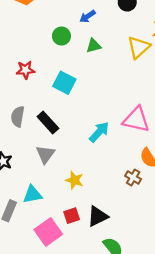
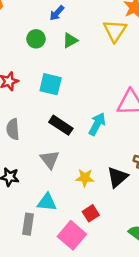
black rectangle: (48, 122) -> (61, 125), moved
cyan triangle: (32, 194) -> (47, 202), turned 30
black triangle: (98, 216) -> (117, 177), moved

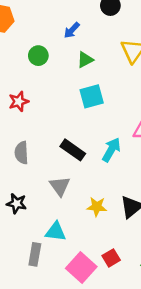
green circle: (36, 39) -> (38, 56), moved
cyan square: (51, 84) -> (92, 96), moved, turned -30
red square: (91, 213) -> (111, 258), moved

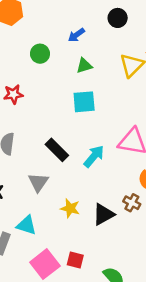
red square: (111, 258) -> (75, 260), turned 35

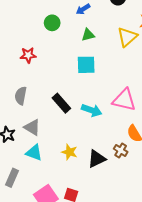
cyan arrow: (94, 156) -> (92, 110), turned 66
gray triangle: (38, 182) -> (32, 127), moved, turned -36
cyan triangle: (26, 225) -> (34, 153), moved

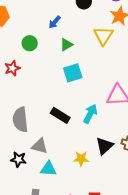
red star: (28, 55) -> (12, 68), moved
gray semicircle: (21, 96) -> (20, 120), size x1.4
cyan arrow: (92, 110) -> (90, 114), turned -66
black triangle: (97, 159) -> (104, 146), moved

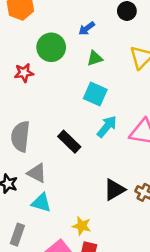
green circle: (30, 43) -> (51, 47), size x1.5
cyan square: (73, 73) -> (95, 94), turned 30
cyan arrow: (90, 114) -> (107, 127), moved
yellow star: (81, 159) -> (82, 226), moved

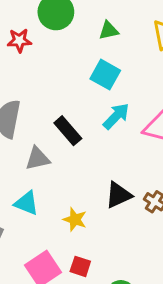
gray triangle: (37, 173) -> (38, 159), moved, turned -45
yellow star: (82, 226) -> (75, 219), moved

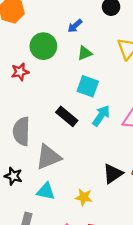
black rectangle: (68, 131) -> (67, 116), moved
gray triangle: (38, 159) -> (48, 157), size x1.4

